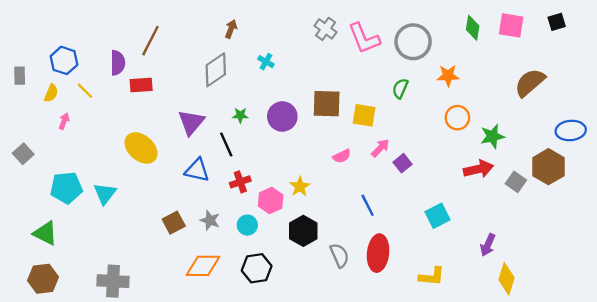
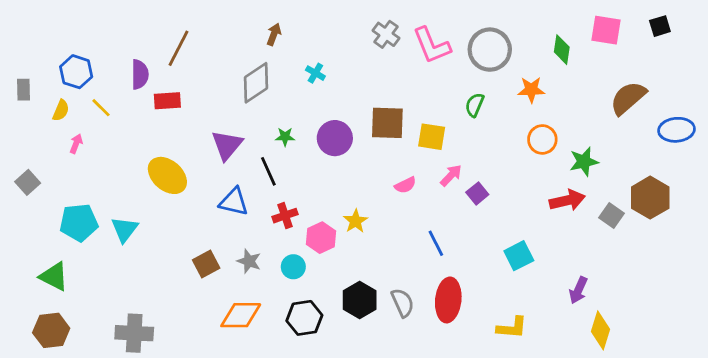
green diamond: (473, 28) -> (562, 50), moved
blue ellipse: (571, 130) -> (677, 130), moved
black hexagon: (303, 231) -> (360, 300), moved

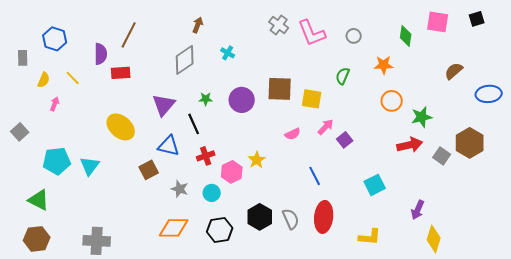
gray circle: (490, 50) -> (354, 36), size x0.5
blue hexagon: (76, 72) -> (55, 39), moved
gray rectangle: (24, 90) -> (23, 58), moved
brown semicircle: (628, 98) -> (454, 71), size x0.7
brown square: (206, 264) -> (149, 170), moved

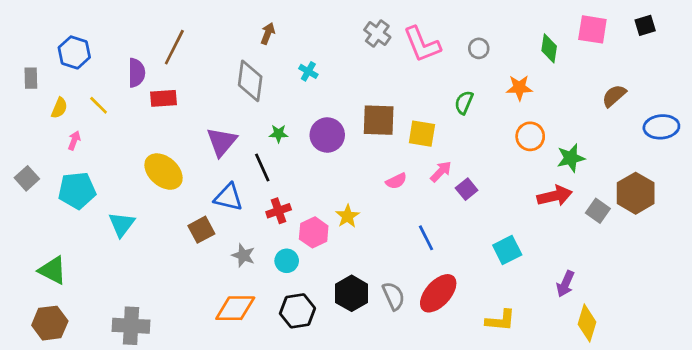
gray diamond: (185, 60) -> (250, 81), turned -48
cyan pentagon: (57, 161) -> (77, 190), moved
red ellipse: (324, 217) -> (438, 293), turned 36

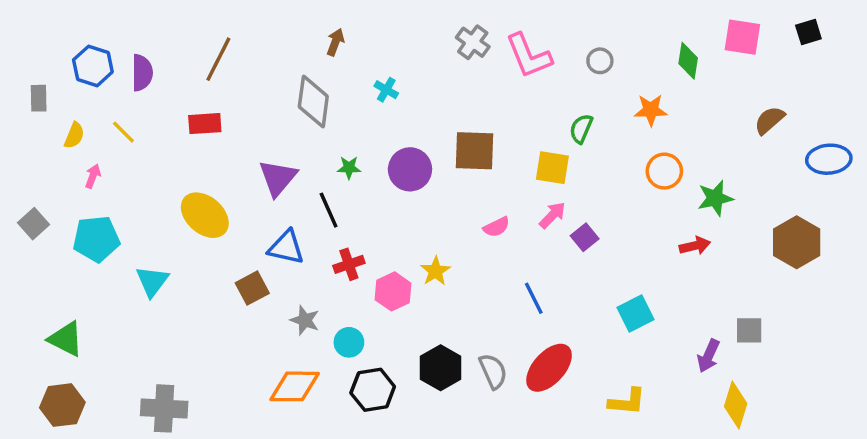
purple semicircle: (136, 73) -> (142, 73), moved
yellow square: (422, 134) -> (552, 168), moved
red arrow: (555, 196) -> (695, 246), size x0.7
gray square: (598, 211) -> (749, 330), moved, turned -35
cyan circle: (287, 261) -> (349, 342), moved

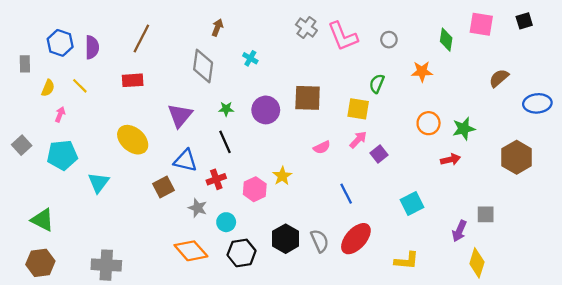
orange circle: (664, 171) -> (429, 123), moved
black line: (329, 210) -> (225, 142), moved
red cross: (349, 264) -> (216, 179), moved
orange diamond: (295, 386) -> (191, 251), turned 48

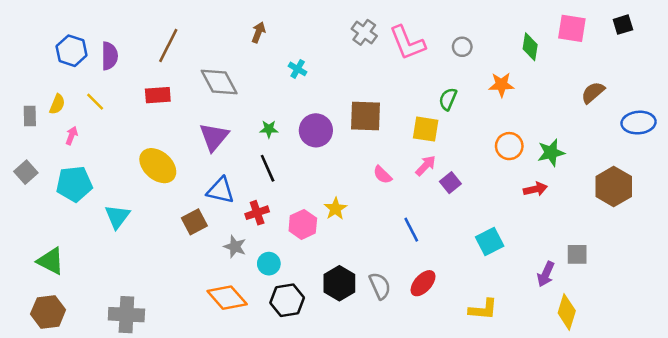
gray rectangle: (25, 64) -> (30, 116), moved
gray diamond: (203, 66) -> (219, 82), moved, turned -36
pink semicircle: (322, 147) -> (383, 175), turned 70
red ellipse: (356, 239) -> (423, 283), size x0.7

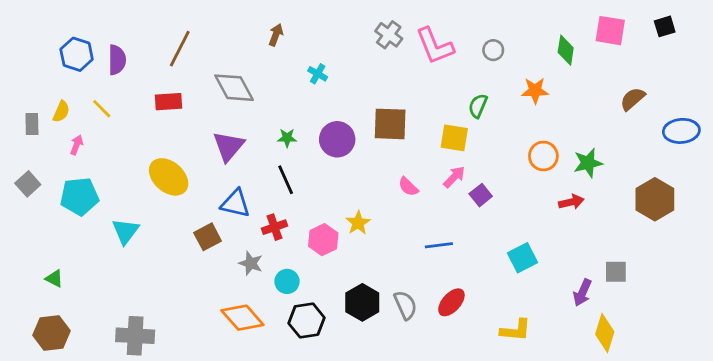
blue line: (411, 230) -> (439, 245), turned -70
green triangle: (51, 261) -> (54, 279), size x0.6

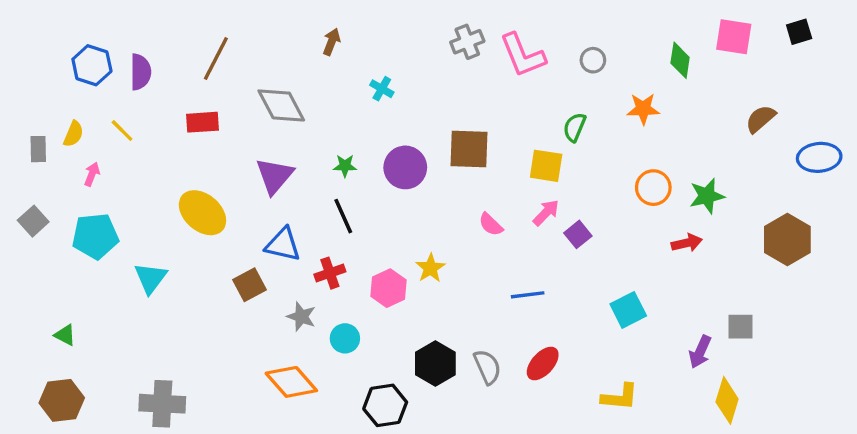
gray cross: (389, 35) -> (467, 42), turned 32
black hexagon: (307, 320) -> (385, 405), moved

